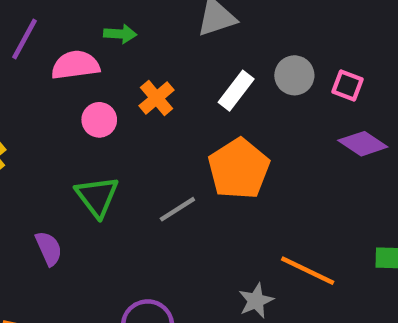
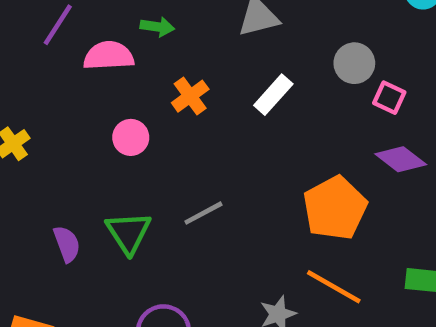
gray circle: (294, 75) -> (354, 63), moved
pink circle: (99, 120) -> (131, 137), moved
orange pentagon: (239, 169) -> (335, 208), moved
green triangle: (97, 196) -> (128, 232), moved

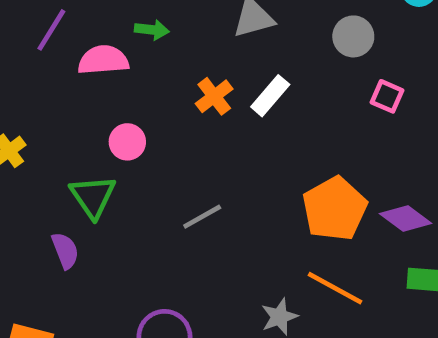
gray circle: (354, 63) -> (353, 36), moved
orange cross: (190, 96) -> (214, 96), moved
purple diamond: (401, 159) -> (406, 218), moved
green triangle: (128, 232) -> (93, 197), moved

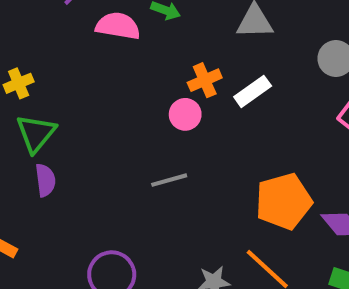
pink circle: (127, 142) -> (185, 114), moved
green triangle: (93, 197) -> (36, 133), moved

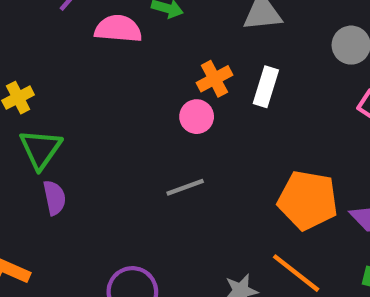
white rectangle: (253, 91) -> (266, 87), turned -33
orange pentagon: (284, 201) -> (308, 200), turned 30

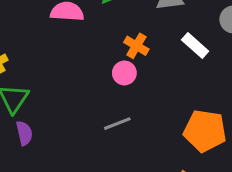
orange cross: (214, 79) -> (136, 46), turned -30
white rectangle: (266, 87) -> (195, 45), moved, turned -64

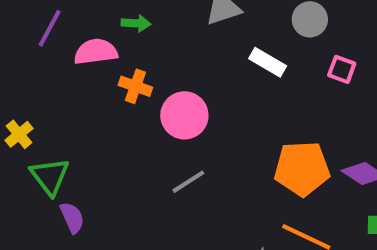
orange cross: (136, 46) -> (135, 86), moved
pink circle: (124, 73) -> (184, 115), size x1.5

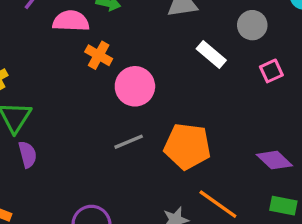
pink square: (342, 69) -> (271, 71), turned 35
orange pentagon: (302, 169) -> (187, 146), moved

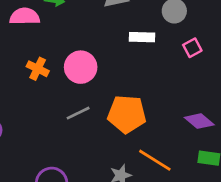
white rectangle: (211, 54) -> (142, 37), turned -35
orange cross: (99, 55) -> (38, 69), moved

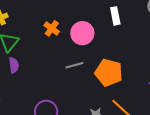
white rectangle: (142, 37) -> (115, 16), moved, turned 66

